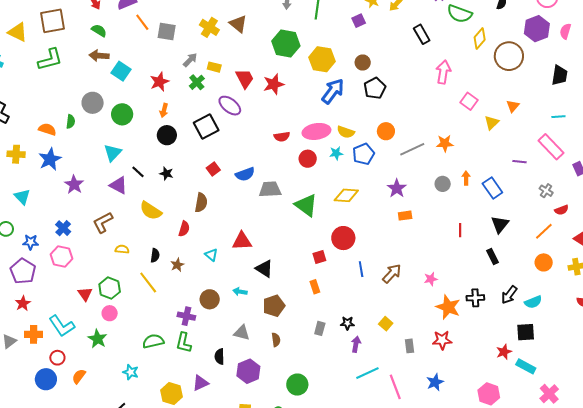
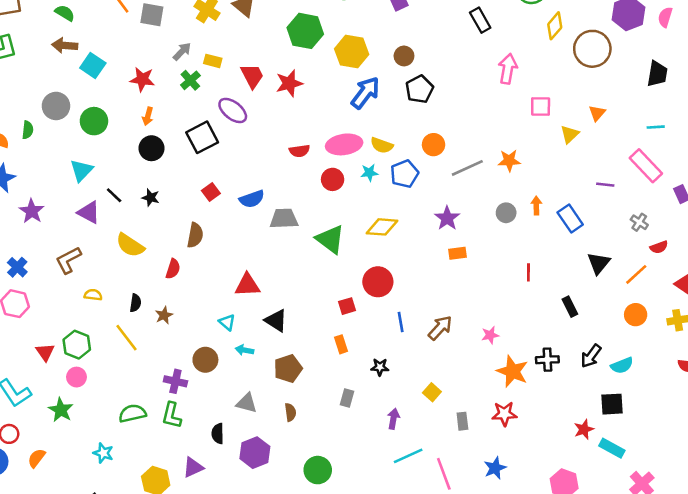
red star: (159, 82) -> (142, 79), turned 30
pink square: (469, 101) -> (541, 106), turned -36
black triangle: (500, 224) -> (599, 263), moved
cyan triangle: (211, 255) -> (227, 322), moved
black star: (347, 323) -> (380, 367), moved

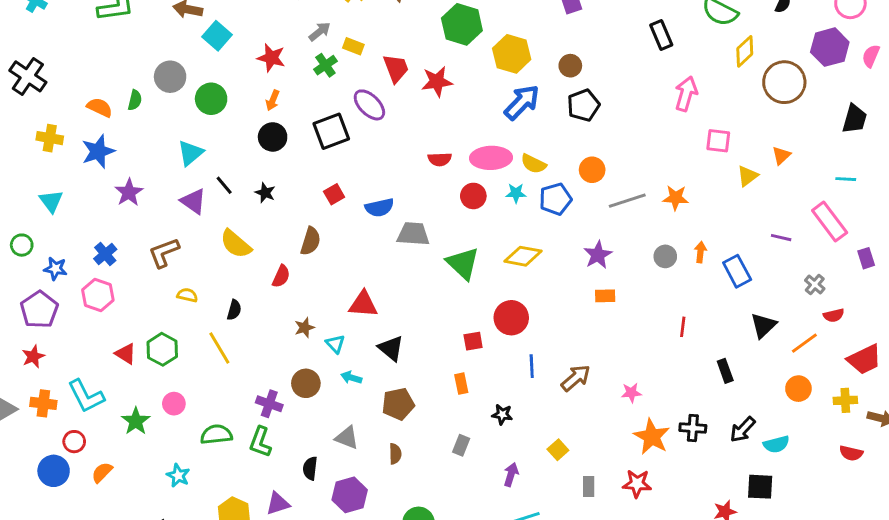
brown star: (164, 315) -> (305, 328), moved
red triangle: (45, 352) -> (126, 354), turned -30
pink circle: (76, 377) -> (174, 404), moved

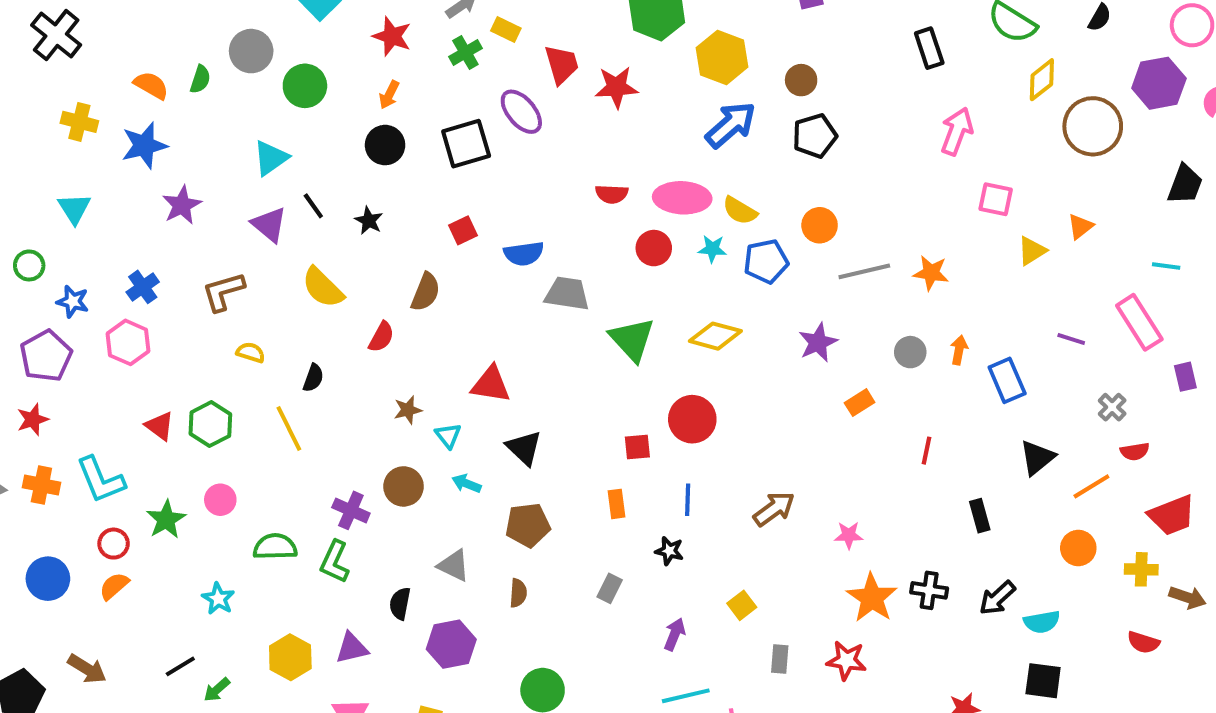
orange rectangle: (605, 296) -> (860, 403), moved, turned -36
blue line: (532, 366) -> (688, 500), moved
red circle: (74, 442) -> (114, 544), moved
black square: (760, 487) -> (1043, 681), moved

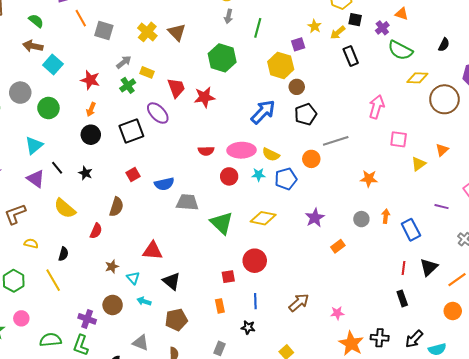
black rectangle: (929, 48) -> (351, 56), moved
yellow hexagon: (722, 57) -> (281, 65), moved
yellow diamond: (1042, 80) -> (417, 78), turned 45
gray line: (864, 271) -> (336, 141), moved
red line: (926, 451) -> (403, 268), moved

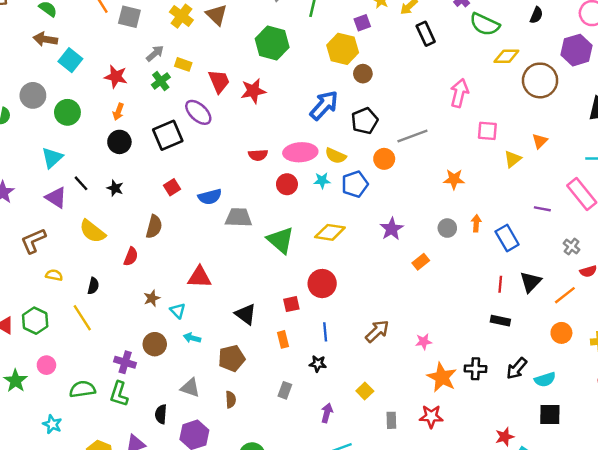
black pentagon: (306, 114) -> (365, 121), moved
black triangle: (172, 281) -> (246, 314), moved
black rectangle: (402, 298) -> (500, 321), turned -56

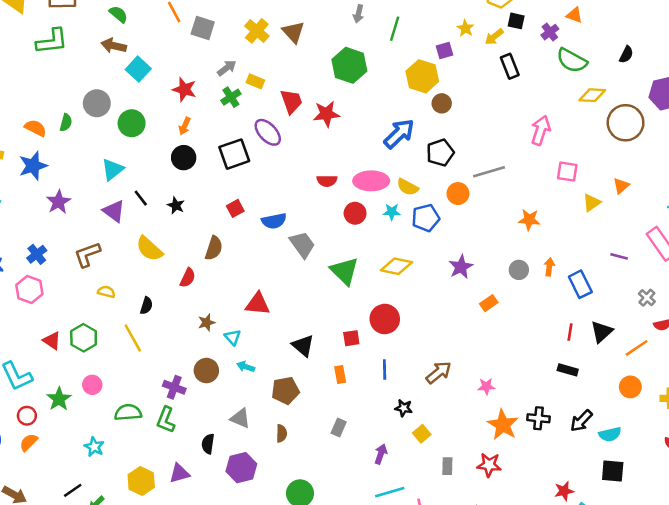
gray trapezoid: (239, 218) -> (302, 245), turned 48
black star: (318, 364) -> (404, 408), moved

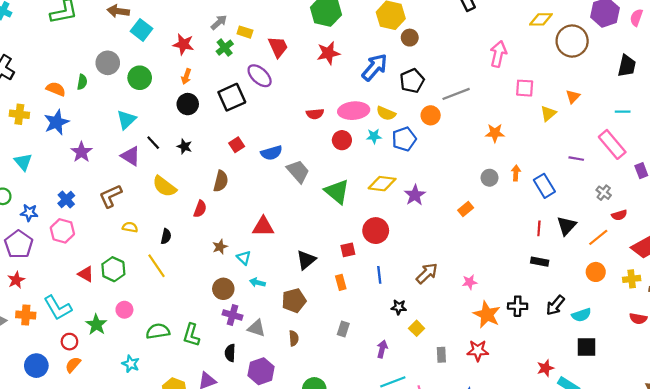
red star: (326, 114) -> (328, 53), moved
purple star: (461, 267) -> (415, 195), moved
black triangle: (303, 346) -> (306, 260), turned 45
purple cross: (174, 387) -> (232, 315), moved

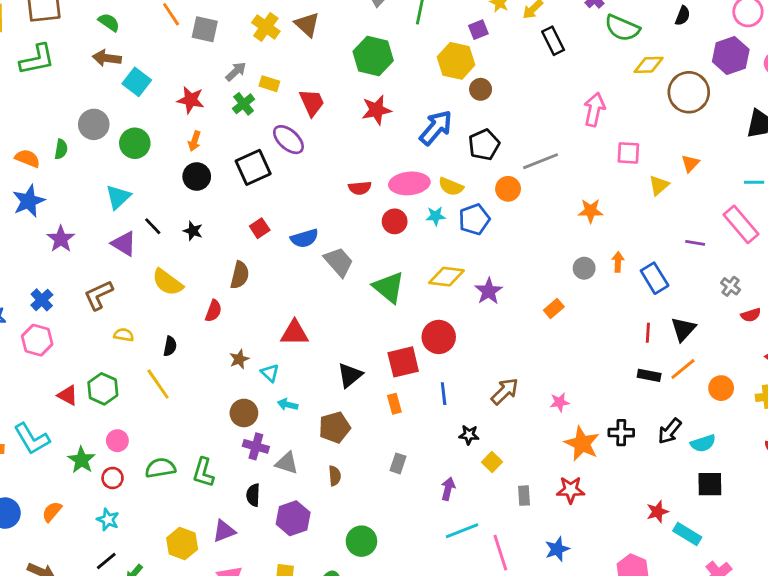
orange line: (598, 237) -> (683, 369), moved
red square: (348, 250) -> (403, 362), size x1.6
red circle: (69, 342) -> (113, 478), moved
cyan star: (131, 364) -> (108, 520), moved

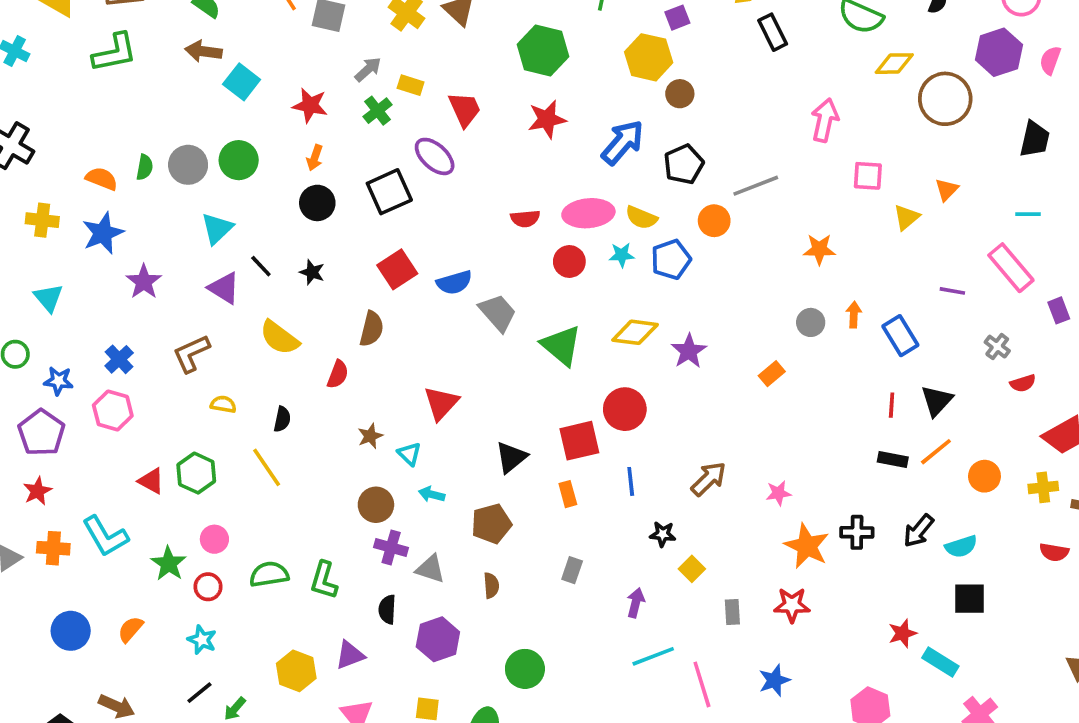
gray circle: (94, 124) -> (188, 165), moved
red square: (260, 228) -> (397, 269), size x1.5
red triangle: (295, 333) -> (441, 403), turned -48

